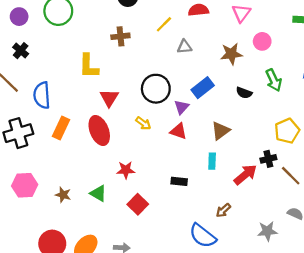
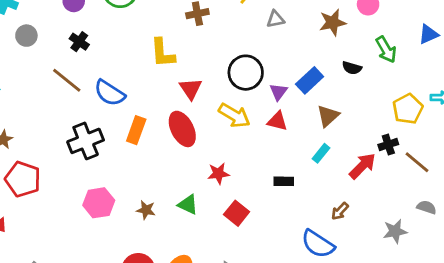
blue rectangle: (203, 88) -> (310, 80), moved
blue semicircle: (42, 95) -> (110, 93), turned -48
yellow arrow: (143, 123) -> (234, 115), size x1.6
cyan rectangle: (212, 161) -> (321, 153), turned 42

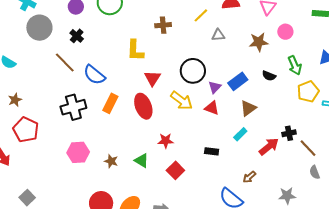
gray circle: (26, 36) -> (39, 28), size x1.6
yellow pentagon: (408, 109) -> (308, 92), moved
gray semicircle: (427, 207) -> (315, 172), moved, turned -136

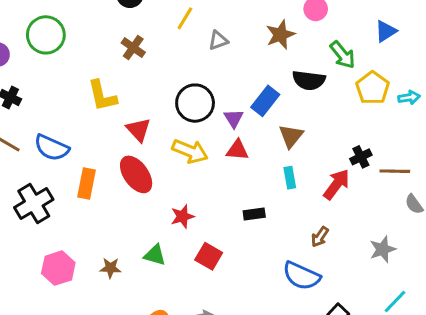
brown cross: (163, 25) -> (133, 48), turned -35
black semicircle: (269, 76) -> (309, 80), size x1.5
cyan rectangle: (240, 134) -> (290, 178), turned -40
brown line: (308, 148) -> (395, 171), turned -30

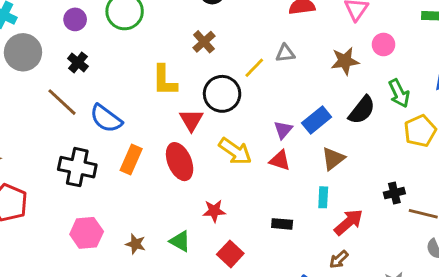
yellow line: (185, 18) -> (254, 68), moved
black semicircle: (309, 80) -> (362, 110), turned -72
black circle: (195, 103) -> (222, 94), moved
red arrow: (337, 184) -> (349, 222), moved
black cross: (34, 204) -> (77, 167), turned 30

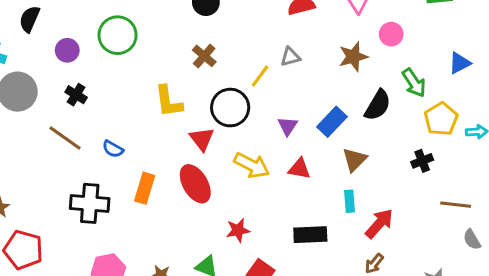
blue semicircle: (106, 118) -> (113, 149), size x0.6
purple triangle: (283, 130) -> (288, 126), moved
black cross: (394, 193) -> (422, 161), moved
black rectangle: (282, 224) -> (310, 235), size x1.5

